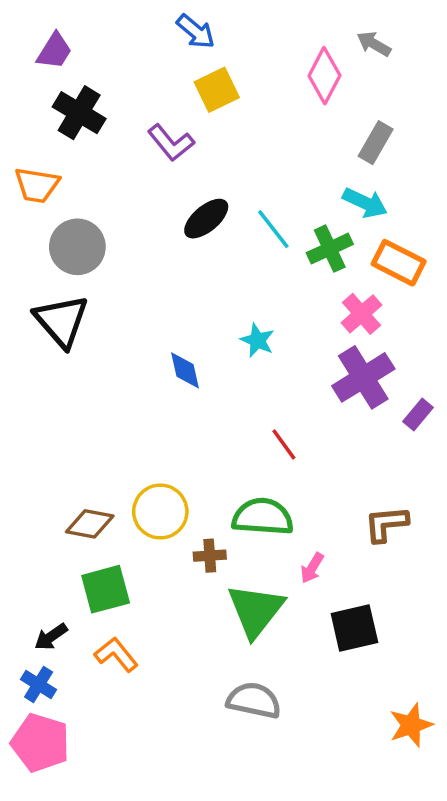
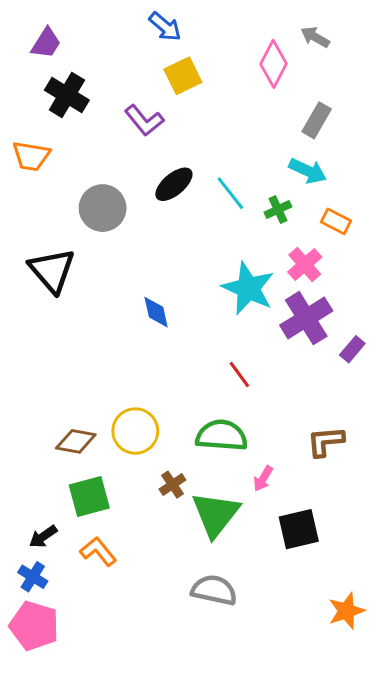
gray circle: (77, 247) -> (103, 208), moved
green cross: (330, 249) -> (278, 210), size x0.7
orange rectangle: (399, 263) -> (336, 221), size x0.7
cyan star: (257, 340) -> (248, 288), moved, size x1.8
brown cross: (210, 556) -> (172, 485), moved, turned -30

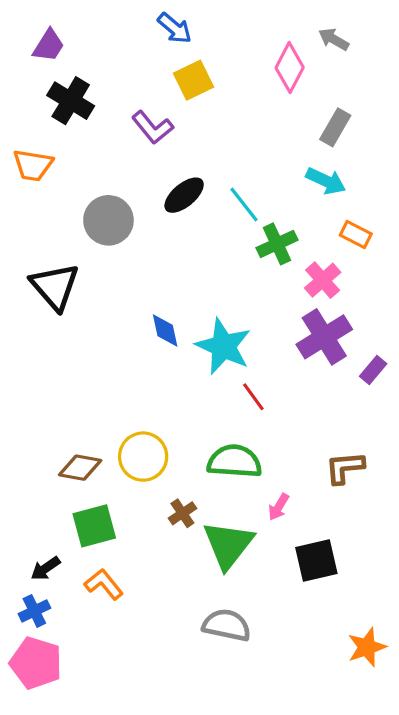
green cross: (278, 210) -> (277, 244), moved, size x1.4
cyan star: (248, 288) -> (223, 346), moved
blue cross: (33, 577) -> (34, 611), turned 32

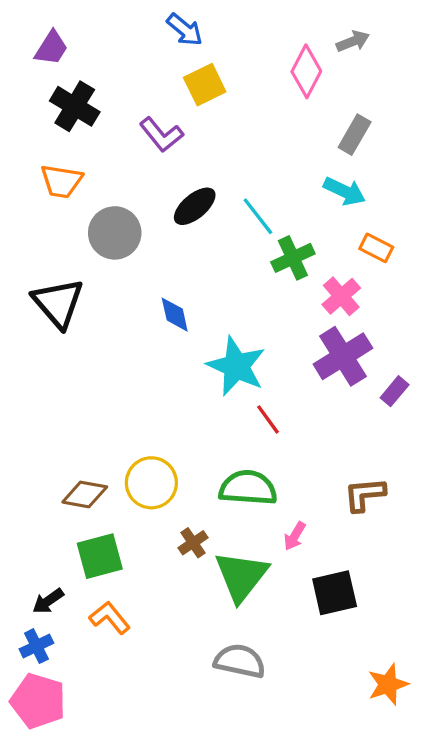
gray arrow: (334, 39) -> (353, 41), turned 128
orange trapezoid: (33, 165) -> (61, 181), moved
blue diamond: (165, 331) -> (175, 315), moved

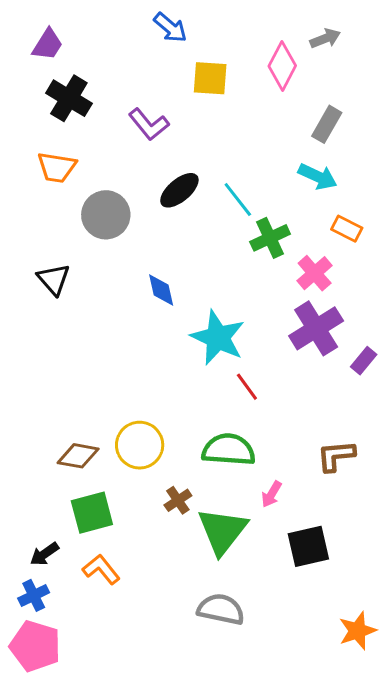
yellow square: (205, 85) -> (210, 78), moved, turned 30
black triangle: (58, 303) -> (54, 279), size x0.7

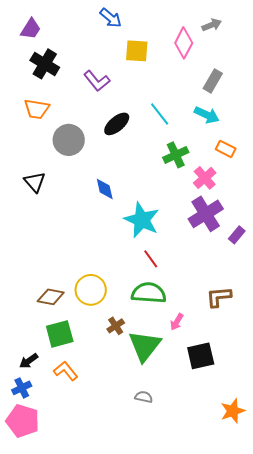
cyan line: (238, 199) -> (160, 114), moved
red line: (247, 387) -> (151, 259), moved
gray semicircle: (221, 609) -> (144, 397), size x0.6

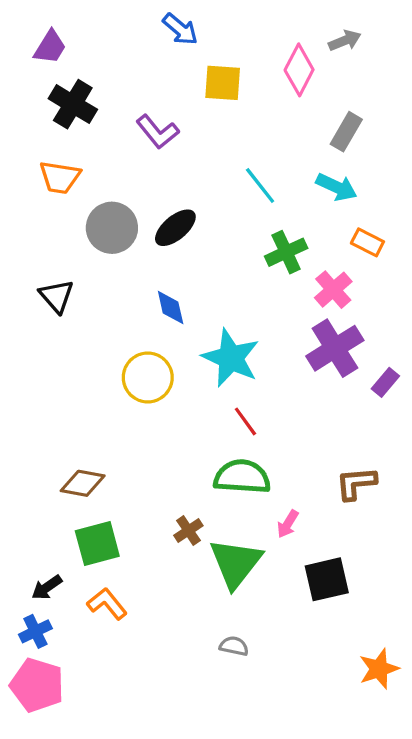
black ellipse: (117, 124) -> (175, 228), moved
yellow circle: (91, 290) -> (148, 377), moved

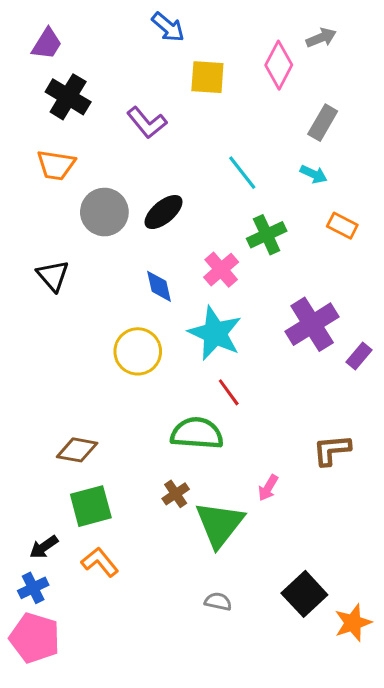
cyan arrow: (337, 187) -> (314, 174), size x0.7
pink cross: (333, 290) -> (221, 270), moved
green semicircle: (242, 477) -> (197, 433), moved
black square: (327, 579) -> (304, 594), moved, turned -30

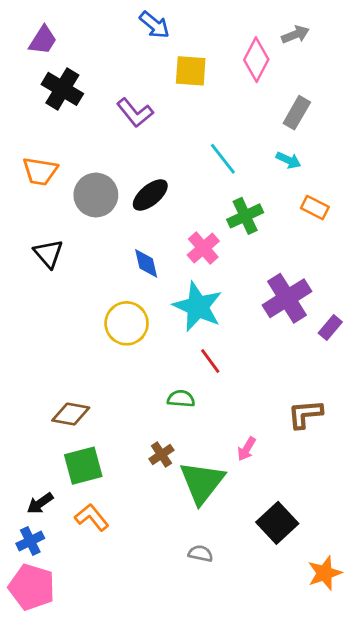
orange trapezoid: (56, 165) -> (40, 171), moved
green semicircle: (197, 433) -> (181, 399), size x0.6
black square: (304, 594) -> (277, 523), moved

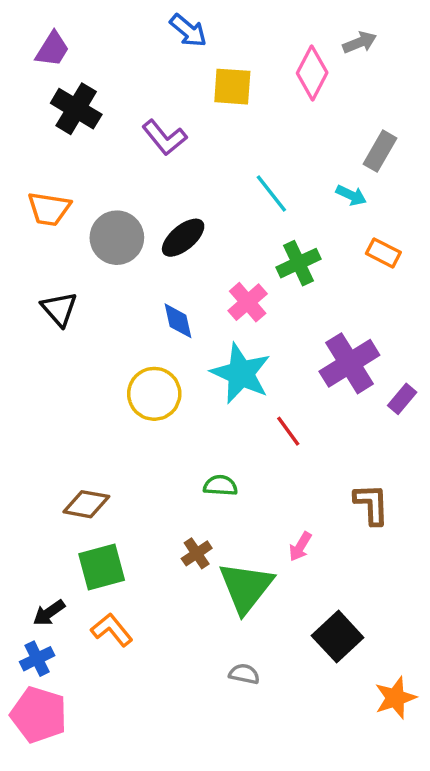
gray rectangle: (297, 113) -> (380, 151), moved
red line: (210, 361) -> (288, 431), moved
brown L-shape: (305, 414) -> (372, 504), turned 93

